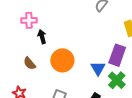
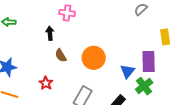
black arrow: (42, 37) -> (50, 33), moved
purple rectangle: (117, 55) -> (149, 61), turned -30

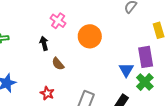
pink cross: (67, 13) -> (58, 21), turned 35
orange circle: (94, 58) -> (90, 36), moved

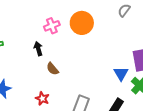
pink cross: (58, 21) -> (52, 26), turned 35
orange circle: (90, 36) -> (82, 23), moved

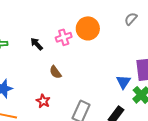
pink cross: (52, 26) -> (64, 37), moved
black arrow: (38, 49) -> (37, 44), moved, turned -32

